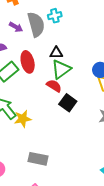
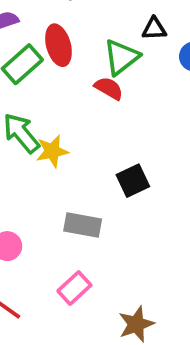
black triangle: (56, 53) -> (154, 29), moved
black square: (68, 103) -> (133, 181), moved, turned 30

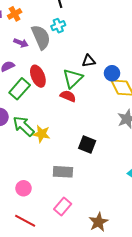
yellow star: (52, 151) -> (42, 134), turned 30
black square: (133, 181) -> (87, 144), turned -36

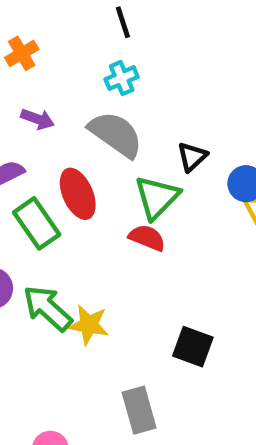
gray semicircle: (41, 37) -> (116, 134), moved, turned -30
black triangle: (89, 61) -> (192, 157), turned -32
green rectangle: (20, 89) -> (37, 223), turned -75
gray rectangle: (63, 172) -> (139, 410), turned 72

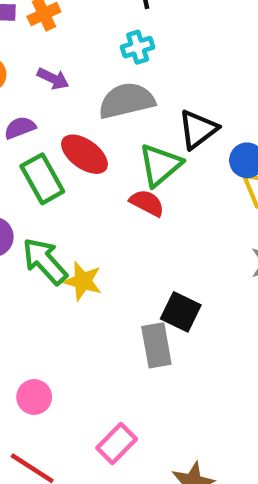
gray semicircle: (116, 134) -> (127, 101), turned -54
black triangle: (192, 157) -> (198, 129), size x1.4
red ellipse: (78, 194) -> (84, 154), turned -36
gray rectangle: (139, 410) -> (156, 345), moved

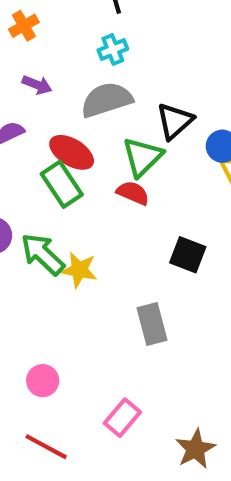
green rectangle: (42, 179) -> (62, 184), moved
black square: (181, 312) -> (188, 255), moved

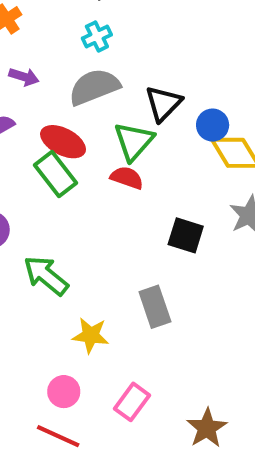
green arrow: (43, 254) -> (46, 276), moved
yellow star: (79, 270) -> (91, 335), moved
pink circle: (43, 381) -> (64, 392), moved

